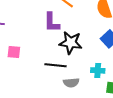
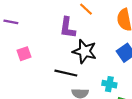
pink square: (14, 52) -> (24, 54), turned -32

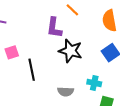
black line: (66, 73) -> (32, 70), moved, turned 65

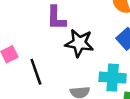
cyan cross: (94, 83) -> (113, 78), size x1.5

